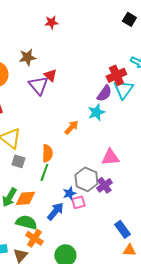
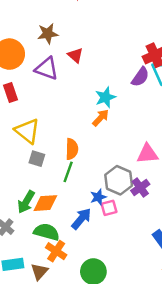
purple triangle: (38, 85) -> (47, 68), moved, turned -30
cyan star: (96, 112) -> (105, 97), moved

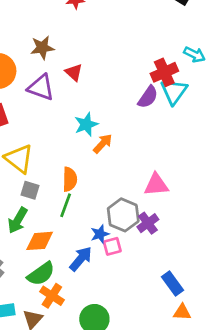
cyan star: (105, 97) -> (86, 124), moved
green arrow: (26, 202) -> (18, 220), moved
green semicircle: (47, 232) -> (41, 274), turned 130

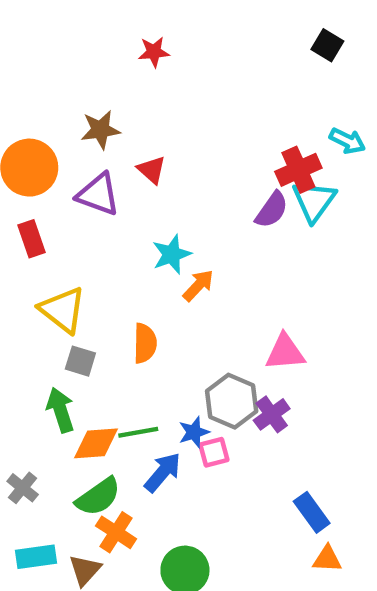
green line: (66, 205) -> (138, 432), moved, turned 60
green arrow: (18, 220) -> (60, 410), turned 132

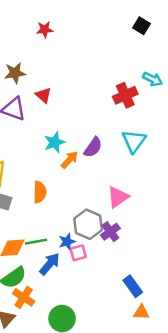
cyan triangle: (314, 201) -> (134, 141), moved
purple semicircle: (272, 210) -> (93, 147), moved
pink triangle: (285, 352) -> (118, 197), turned -30

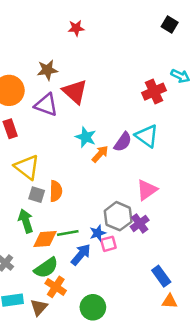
red triangle: (43, 95) -> (75, 92), size x1.6
cyan triangle: (134, 141) -> (147, 136), moved, turned -30
cyan star: (55, 142) -> (86, 137), turned -30
orange semicircle: (40, 192) -> (56, 191), moved

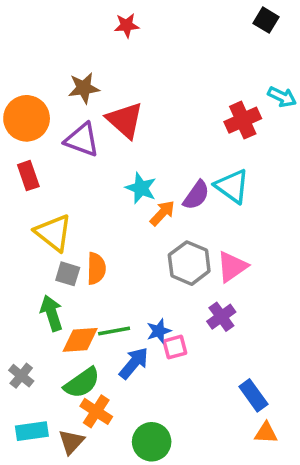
gray hexagon: (118, 216) -> (189, 263), moved

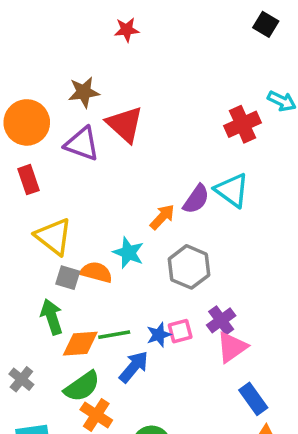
cyan star: (141, 188) -> (128, 253), moved
pink triangle: (232, 267) -> (232, 347), moved
orange semicircle: (96, 268) -> (96, 272), turned -76
pink square: (175, 347) -> (180, 331), moved

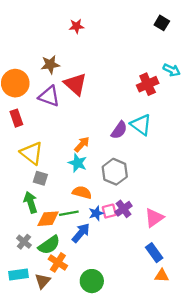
orange arrow: (162, 217) -> (82, 144), moved
orange semicircle: (96, 272) -> (82, 192), moved
purple cross: (221, 320) -> (123, 209), moved
pink triangle: (232, 347) -> (154, 218), moved
gray cross: (21, 379) -> (24, 242), moved

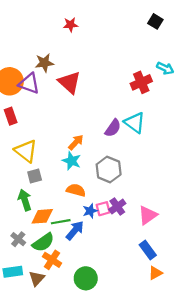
purple triangle: (49, 96) -> (29, 83), moved
gray square: (40, 178) -> (35, 176), turned -32
green line: (69, 213) -> (61, 222), moved
orange triangle: (162, 276) -> (155, 273), turned -32

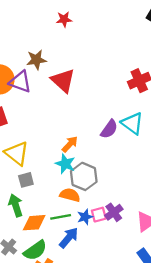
gray hexagon: (109, 169) -> (84, 176), moved
green line: (61, 222) -> (61, 217), moved

